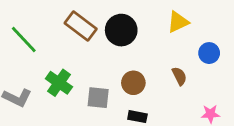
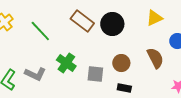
brown semicircle: (179, 76) -> (155, 58), size x1.5

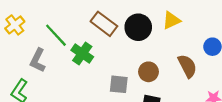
yellow triangle: (154, 18) -> (171, 20), moved
green cross: (66, 63) -> (82, 54), moved
gray L-shape: (35, 74) -> (38, 60), moved, turned 90

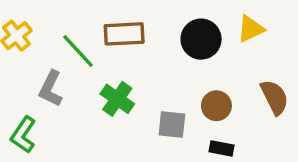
brown rectangle: (104, 24) -> (124, 34), moved, turned -40
green cross: (82, 54) -> (117, 99), moved

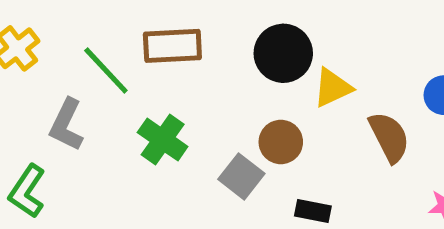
yellow triangle: (251, 29) -> (333, 88), moved
brown circle: (216, 106) -> (281, 142), moved
gray square: (172, 124) -> (241, 176), turned 32

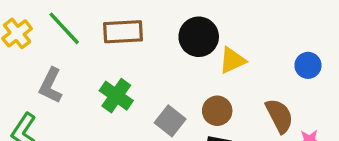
green line: (106, 71) -> (64, 28), moved
brown semicircle: (389, 137) -> (279, 116), moved
brown circle: (281, 142) -> (217, 111), moved

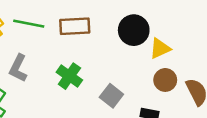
green line: (64, 28) -> (29, 24), turned -36
brown circle: (217, 111) -> (165, 80), moved

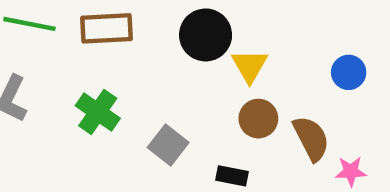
yellow triangle: (160, 48) -> (250, 66), turned -35

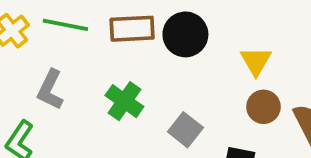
black circle: (206, 35) -> (185, 34), moved

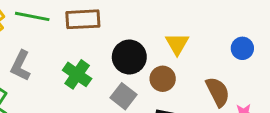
black circle: (185, 34) -> (129, 57), moved
brown circle: (263, 107) -> (163, 79), moved

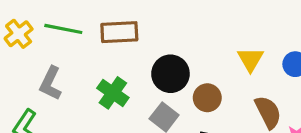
yellow triangle: (177, 44) -> (250, 59), moved

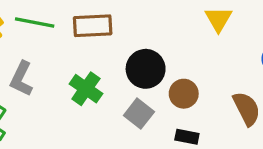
yellow triangle: (250, 59) -> (218, 19), moved

